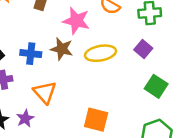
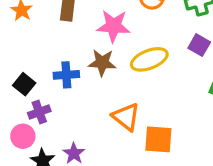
orange triangle: (45, 92) -> (126, 117), moved

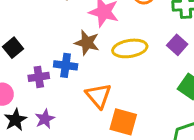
blue cross: (66, 75) -> (66, 65), moved
purple cross: (39, 112) -> (39, 77), moved

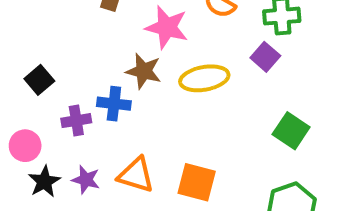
purple square: (177, 45) -> (265, 57), moved
orange triangle: (98, 96) -> (136, 175), moved, turned -32
purple star: (45, 119) -> (86, 180), turned -30

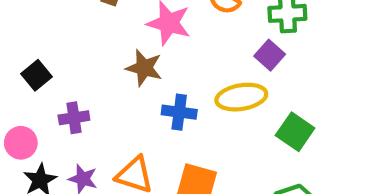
yellow ellipse: (204, 78) -> (241, 97), moved
blue cross: (114, 104) -> (179, 112), moved

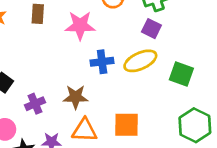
brown star: (144, 68) -> (76, 97), moved
blue cross: (179, 112) -> (102, 62), moved

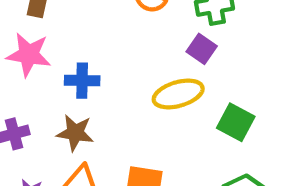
pink star: (80, 25) -> (29, 55), moved
blue cross: (102, 62) -> (82, 81), moved

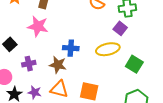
blue cross: (82, 81) -> (71, 48), moved

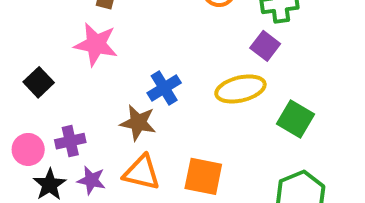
blue cross: (71, 48) -> (164, 88), turned -35
purple cross: (29, 64) -> (70, 141), moved

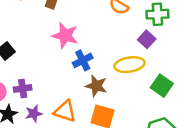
pink star: (96, 44) -> (65, 36), moved
brown star: (138, 123) -> (96, 86), moved
purple star: (91, 180) -> (34, 114), turned -30

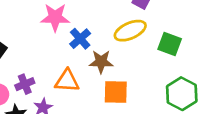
orange triangle: (65, 111) -> (67, 81), moved

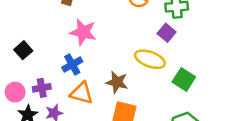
yellow ellipse: (130, 31) -> (150, 59), turned 32
blue cross: (80, 39) -> (72, 65), moved

